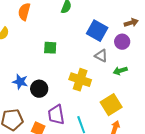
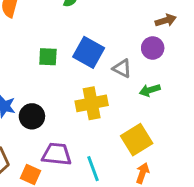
blue square: (97, 31) -> (89, 52), moved
yellow cross: (80, 80) -> (92, 103), turned -30
purple trapezoid: (56, 115) -> (57, 154), turned 105

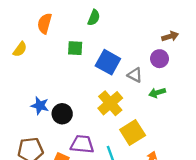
green square: (48, 57) -> (75, 48), moved
yellow cross: (92, 103) -> (110, 103), turned -30
yellow square: (137, 140) -> (133, 133), moved

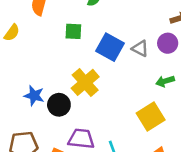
gray triangle: (135, 75) -> (140, 48), moved
yellow cross: (110, 103) -> (85, 82), moved
yellow square: (133, 133) -> (151, 117), moved

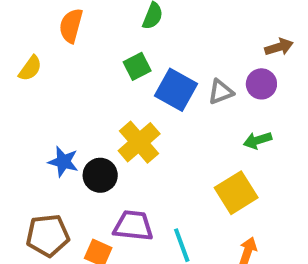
green square: (73, 31) -> (137, 66), moved, turned -30
gray triangle: (140, 48) -> (221, 92), turned -48

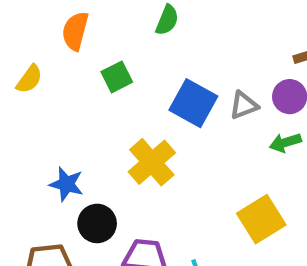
green square: (137, 66) -> (117, 77), moved
green arrow: (258, 140) -> (285, 143), moved
black circle: (100, 175) -> (97, 223), moved

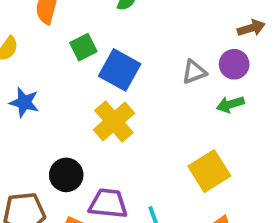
blue square: (193, 103) -> (120, 70), moved
blue star: (66, 184) -> (24, 102), moved

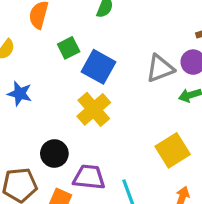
gray triangle: (194, 72) -> (160, 68), size x1.4

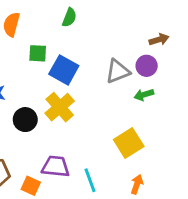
green square: (69, 48) -> (38, 53), turned 30
black circle: (54, 154) -> (25, 120), moved

